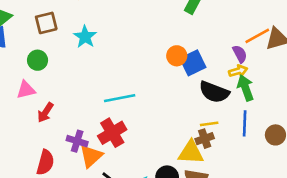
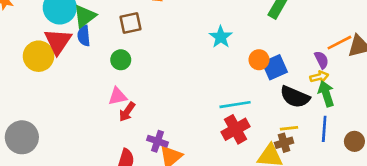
cyan star: (85, 37) -> (221, 37), moved
pink triangle: (26, 90) -> (118, 96), moved
cyan line: (120, 98) -> (235, 105), moved
red cross: (112, 133) -> (236, 129), moved

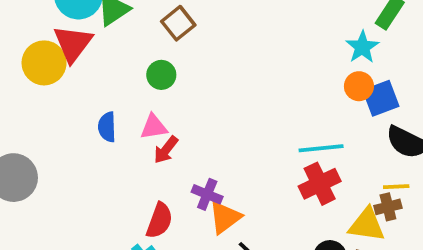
brown square: (130, 23) -> (178, 23), turned -30
blue semicircle: (84, 36) -> (107, 127), moved
cyan star: (221, 37) -> (362, 47), moved

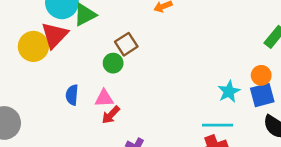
brown square: (178, 23) -> (126, 44), moved
cyan star: (362, 47) -> (229, 92), moved
orange circle: (359, 86) -> (261, 75), moved

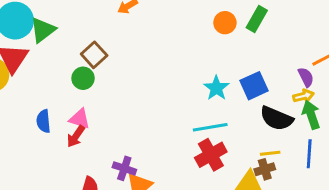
orange circle: (261, 75) -> (225, 23), moved
pink triangle: (104, 98) -> (80, 119), turned 30
red arrow: (111, 115) -> (76, 136), moved

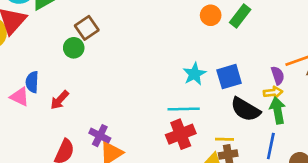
pink triangle: (80, 119) -> (20, 97), moved
yellow line: (270, 153) -> (225, 139), moved

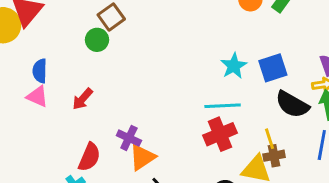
blue semicircle: (32, 82) -> (40, 71), moved
yellow line: (225, 139) -> (269, 139), turned 72

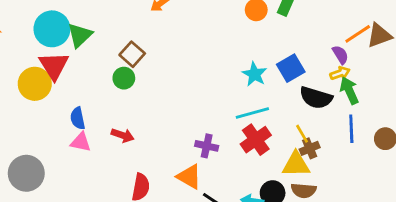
red arrow: (83, 99) -> (123, 135), turned -100
purple cross: (129, 138) -> (207, 146), moved
orange triangle: (142, 157) -> (189, 177), turned -44

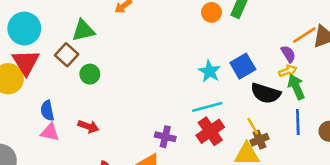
green triangle: (80, 35) -> (83, 31), moved, turned 30
brown square: (132, 54) -> (67, 55), moved

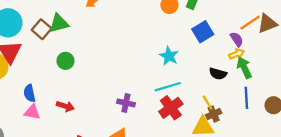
brown square: (67, 55) -> (42, 29), moved
blue square: (243, 66) -> (203, 32), moved
black semicircle: (266, 93) -> (218, 74), size x0.7
purple cross: (165, 137) -> (126, 103), moved

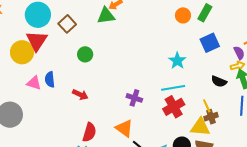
green triangle: (59, 23) -> (106, 16), moved
pink triangle: (32, 112) -> (34, 83), moved

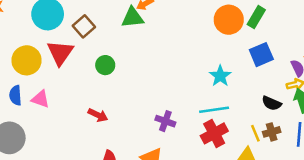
orange circle: (183, 15) -> (229, 20), size x1.5
red triangle: (37, 41) -> (60, 53), moved
blue semicircle: (50, 79) -> (15, 95), moved
brown cross: (211, 117) -> (272, 132), moved

